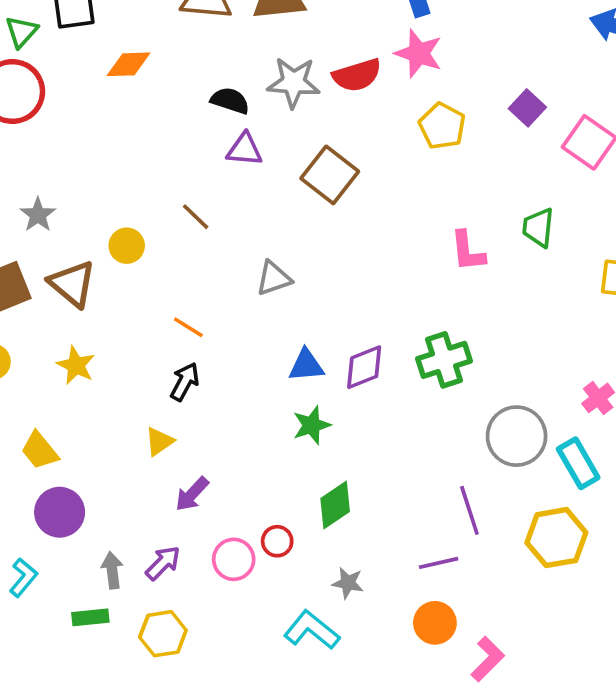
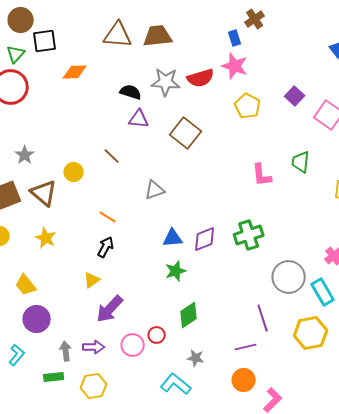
purple arrow: (192, 494) -> (110, 309), size x1.4
purple arrow: (163, 563) -> (94, 347), turned 45

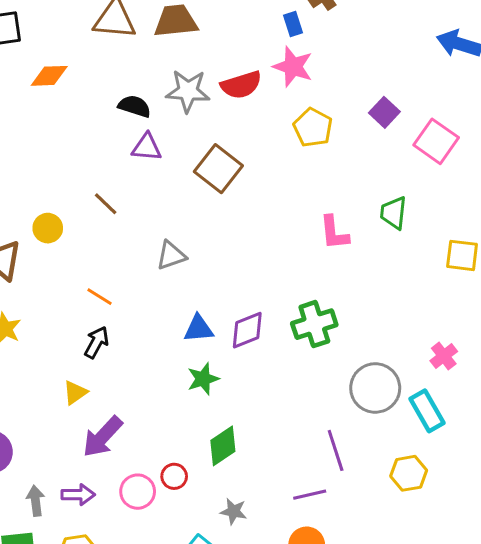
yellow hexagon: (311, 333) -> (409, 473), size x0.7

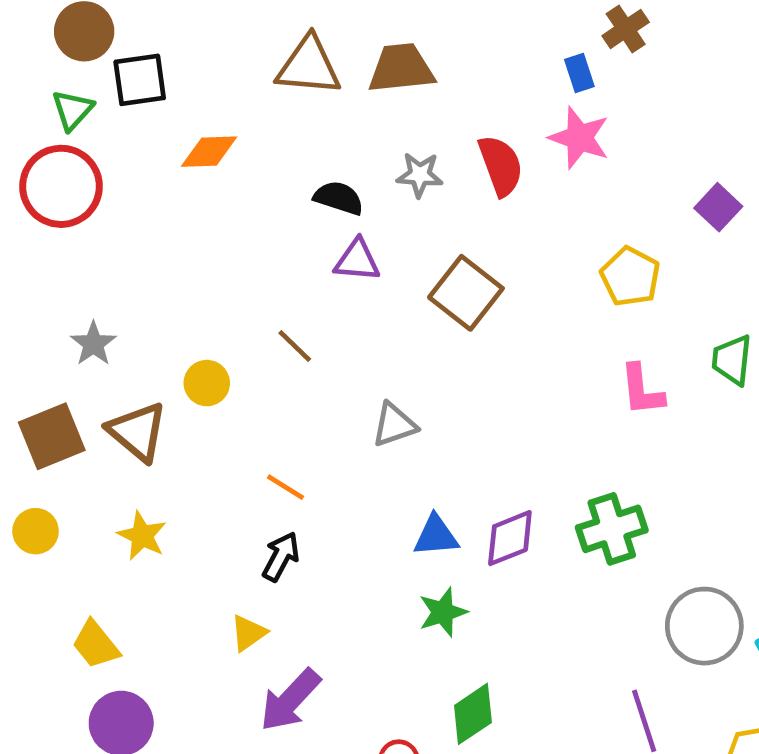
red semicircle: (241, 85) -> (501, 166), turned -93
gray star: (188, 91) -> (420, 175), size x0.7
yellow pentagon: (313, 128) -> (630, 277), moved

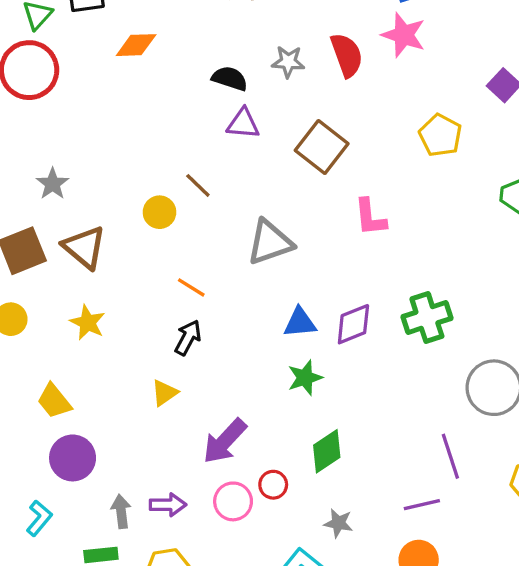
yellow circle: (207, 383) -> (159, 212), moved
pink L-shape: (642, 390) -> (370, 217), moved
gray triangle: (394, 425) -> (270, 242), size x1.4
purple arrow: (290, 700) -> (225, 441), moved

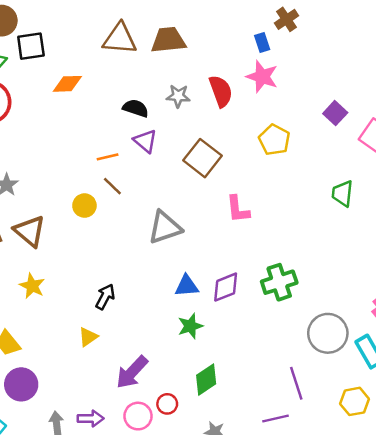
purple triangle: (243, 124) -> (145, 141), turned 35
yellow pentagon: (440, 135) -> (274, 140), moved
orange line: (191, 287) -> (108, 157), moved, turned -45

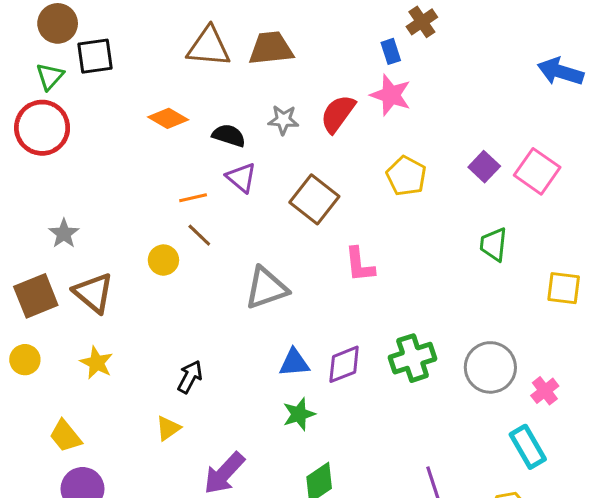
orange diamond: (67, 84) -> (168, 118), moved, turned 32
red semicircle: (221, 91) -> (338, 114), turned -124
purple square: (335, 113) -> (484, 167), moved
gray circle: (328, 333) -> (490, 367), moved

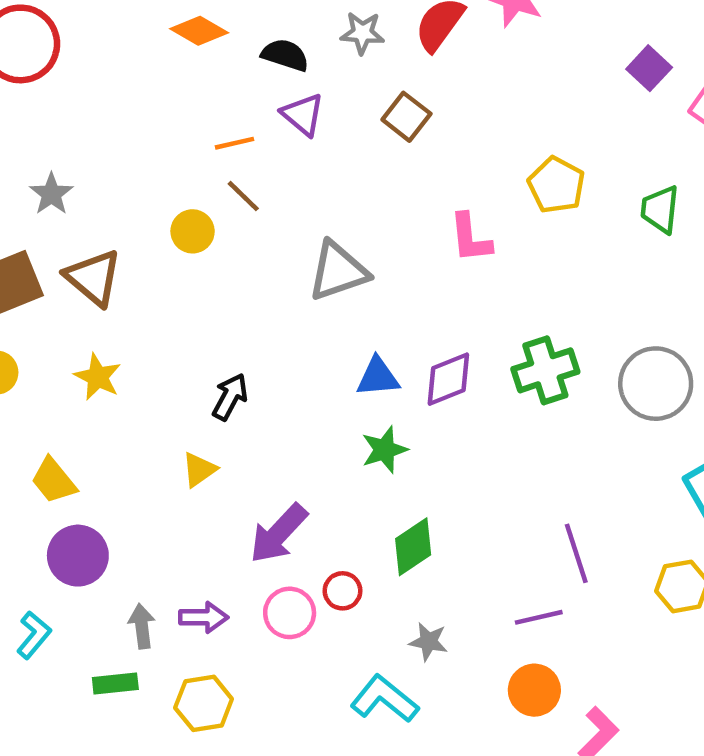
purple square: (484, 167) -> (649, 68), moved
yellow pentagon: (406, 176) -> (556, 185), moved
brown square: (314, 199) -> (406, 117), moved, size x0.7

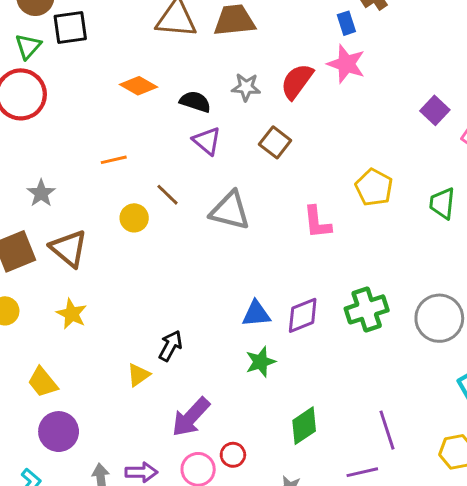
orange line: (234, 143) -> (114, 160), moved
gray triangle: (338, 271) -> (230, 211), moved, turned 33
black arrow: (230, 397) -> (170, 346), moved
green diamond: (413, 547) -> (304, 426), moved

